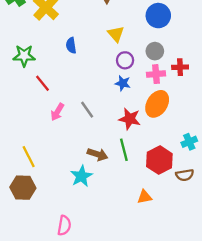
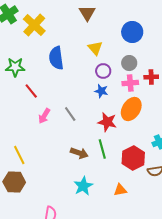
blue semicircle: (71, 45) -> (56, 58), size x1.6
cyan star: (81, 176) -> (83, 186), moved

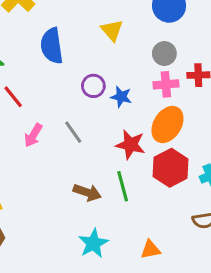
purple circle: (103, 71) -> (93, 86), moved
red hexagon: (133, 158) -> (171, 168), moved

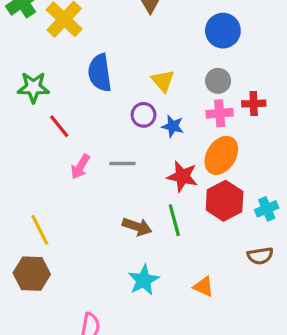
yellow triangle: (112, 30) -> (163, 81), moved
gray line: (73, 132) -> (122, 163), turned -55
orange triangle: (150, 250) -> (203, 287), turned 35

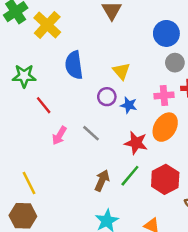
gray circle: (218, 81) -> (175, 63), moved
gray line: (122, 163) -> (91, 133), turned 42
red hexagon: (225, 201) -> (165, 179), moved
green line: (174, 220) -> (130, 176), turned 55
brown arrow: (137, 227) -> (102, 181), turned -85

